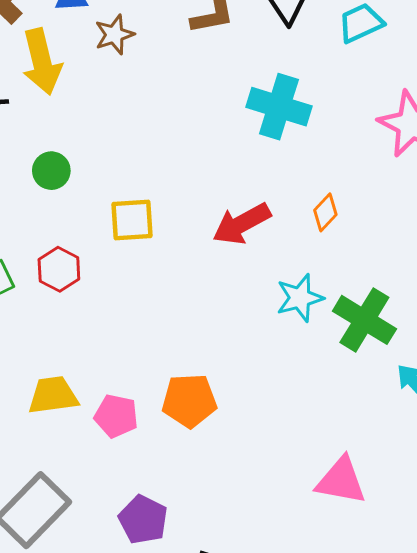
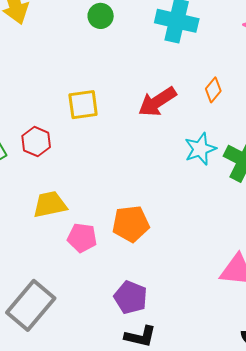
green circle: (51, 171) -> (101, 16), moved
yellow trapezoid: (53, 395) -> (50, 204), moved
purple pentagon: (143, 520) -> (131, 297), moved

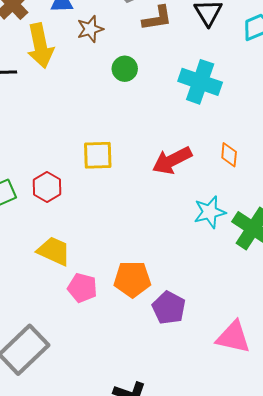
orange diamond: (213, 90) -> (229, 155), turned -40
yellow trapezoid: (50, 204) -> (54, 251), turned 30
purple pentagon: (131, 297) -> (169, 308), moved

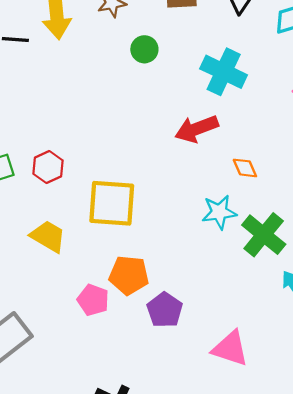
yellow square: (98, 155) -> (112, 203), moved, size x1.5
orange diamond: (229, 155) -> (245, 168), moved, turned -35
red arrow: (172, 160) -> (197, 129), moved
pink pentagon: (82, 288) -> (93, 300), moved

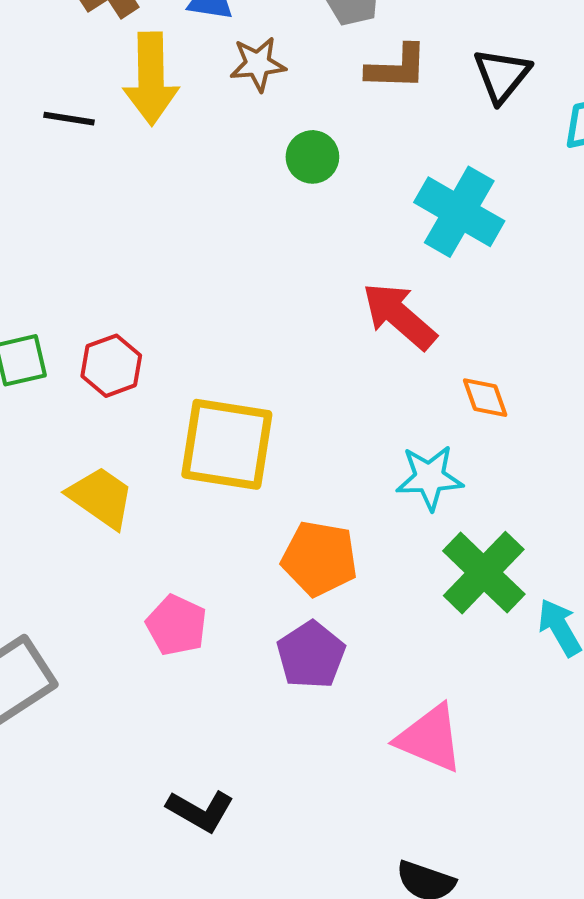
red arrow: (197, 129) -> (399, 316), turned 57
green cross: (264, 235) -> (484, 573), moved
orange pentagon: (129, 275) -> (320, 558), moved

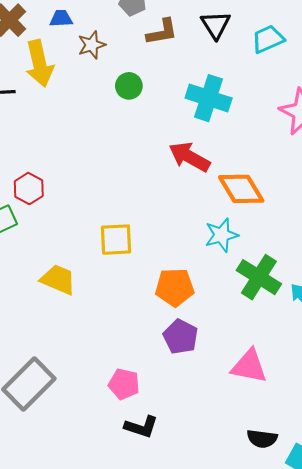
red hexagon: (111, 366) -> (29, 189), moved
orange diamond: (485, 398) -> (241, 189), size x1.8
yellow square: (227, 444) -> (116, 240), size x0.7
pink pentagon: (177, 625) -> (124, 384), moved

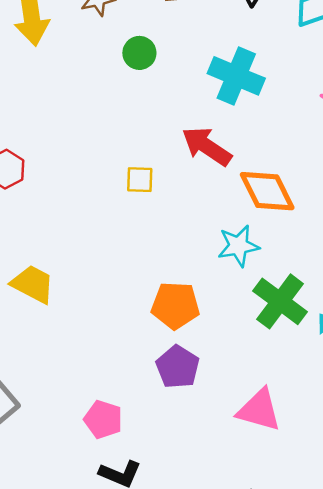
yellow square: (116, 240) -> (140, 180), moved, size x0.7

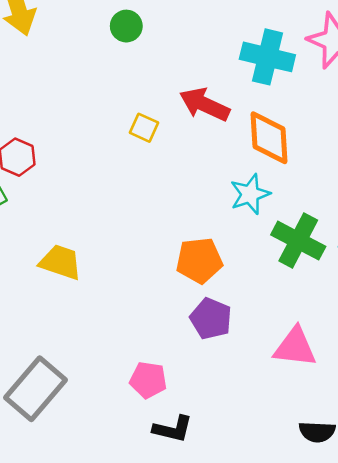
cyan cross: (236, 76) -> (267, 57), moved
yellow square: (140, 180) -> (144, 128), moved, turned 32
orange diamond: (267, 191) -> (269, 138), turned 32

